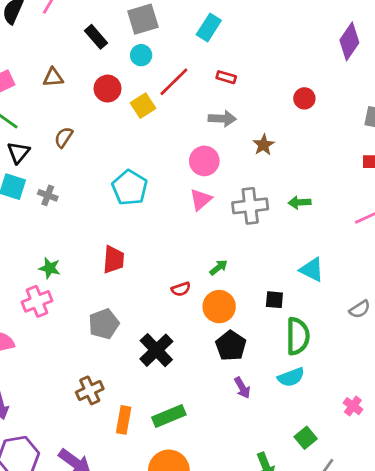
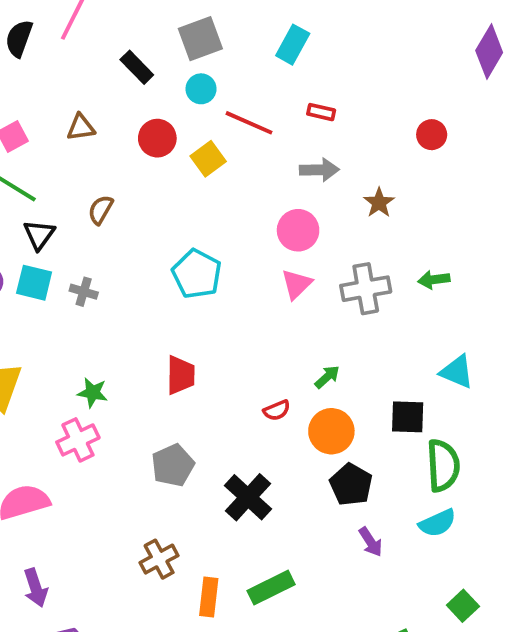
red line: (174, 82) -> (249, 123), turned 72
black square: (274, 300) -> (408, 417), size x1.4

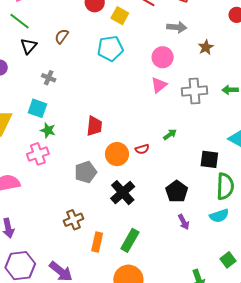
yellow square: (208, 159) -> (120, 16), turned -30
cyan pentagon: (197, 274) -> (110, 49), moved, turned 30
cyan square: (34, 283) -> (37, 108), moved
orange circle: (331, 431) -> (117, 154), moved
green rectangle: (271, 588) -> (130, 240), turned -40

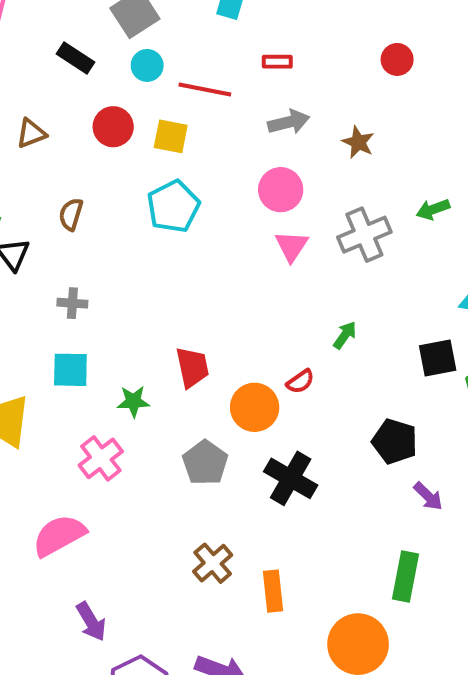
green star: (48, 130) -> (133, 401), moved
green rectangle: (130, 240) -> (406, 577), moved

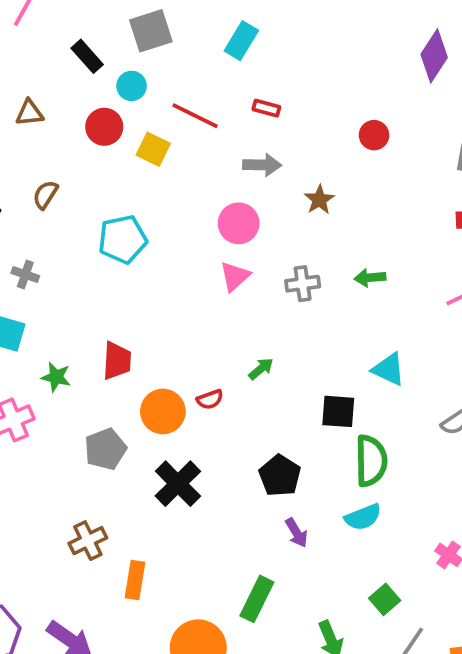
cyan circle: (147, 65) -> (132, 86), moved
cyan pentagon: (173, 206) -> (123, 239), moved
gray cross: (364, 235) -> (303, 284), size x0.7

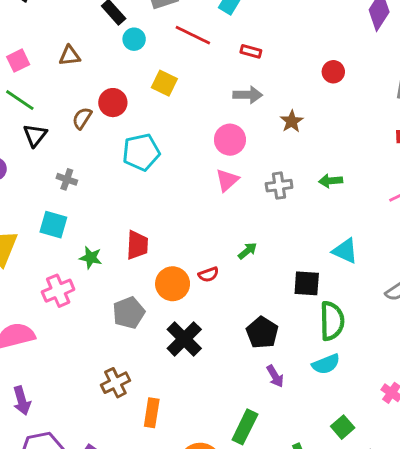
cyan circle: (132, 86) -> (134, 39), moved
red line: (195, 116) -> (193, 35), moved
red circle: (104, 127) -> (113, 103), moved

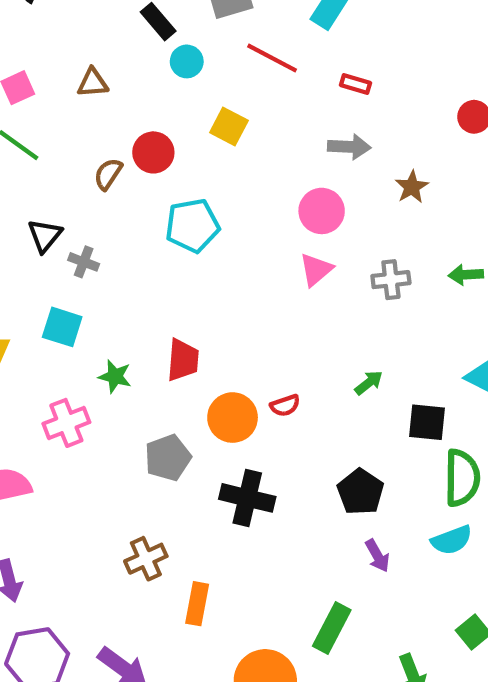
black triangle: (35, 135) -> (45, 236), moved
green arrow: (247, 251) -> (369, 383), moved
black cross: (184, 339) -> (247, 498), turned -33

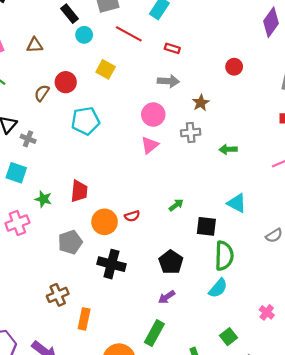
gray cross: (391, 280) -> (191, 132), moved
cyan semicircle: (452, 540) -> (218, 288), turned -30
purple arrow: (377, 556) -> (167, 297), moved, turned 84

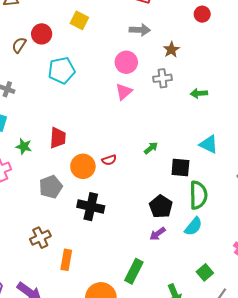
black pentagon: (171, 262) -> (161, 207), moved
purple arrow: (167, 297) -> (158, 234), moved

